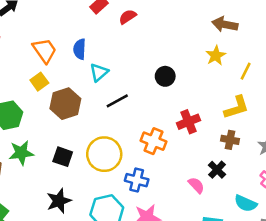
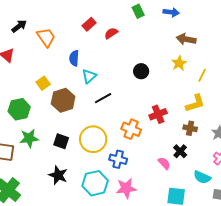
orange trapezoid: (45, 50) -> (46, 37), moved
black circle: (165, 76) -> (141, 71), moved
black star: (59, 201) -> (58, 175), turned -30

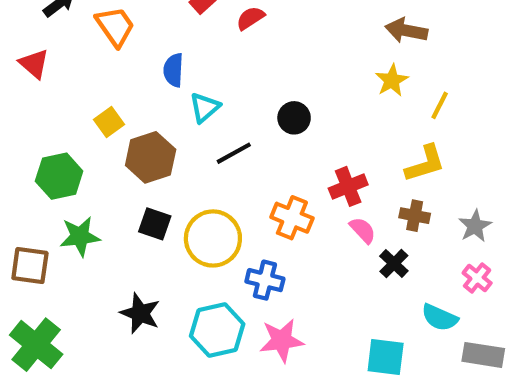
black circle: (141, 71) -> (294, 118), moved
black square: (61, 141) -> (155, 224), moved
pink semicircle: (164, 163) -> (363, 230), moved

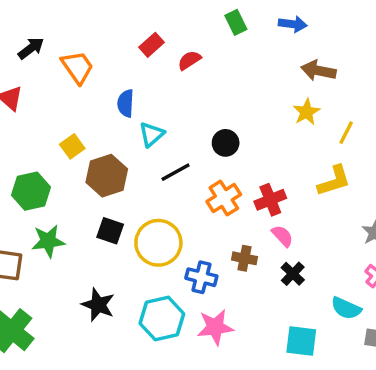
brown cross: (415, 216) -> (244, 258), moved
orange cross: (292, 218) -> (224, 198), moved, turned 36
black cross: (394, 263) -> (293, 274), moved

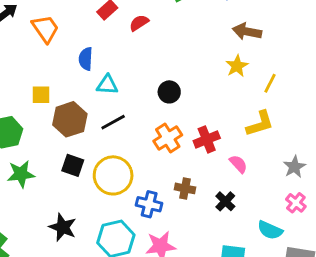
cyan triangle: (151, 134) -> (107, 85), turned 45
yellow square: (72, 146) -> (41, 95), turned 36
black line: (176, 172) -> (113, 122), moved
pink semicircle: (282, 236) -> (238, 164), moved

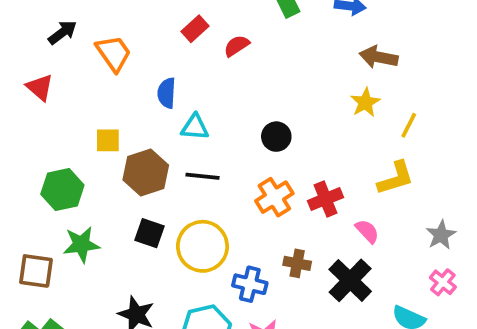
black line: (113, 122) -> (203, 176), turned 35
black cross: (225, 201) -> (350, 280), size x1.6

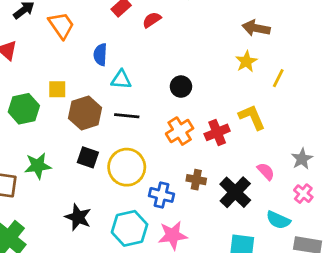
yellow L-shape: (396, 178) -> (252, 117), moved, turned -96
green hexagon: (62, 190) -> (24, 109), moved
pink semicircle: (367, 231) -> (266, 171), moved

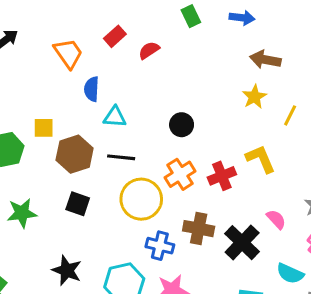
orange trapezoid: (61, 25) -> (68, 53), moved
yellow circle: (127, 167) -> (141, 199), moved
brown cross: (196, 180) -> (199, 229), size x1.4

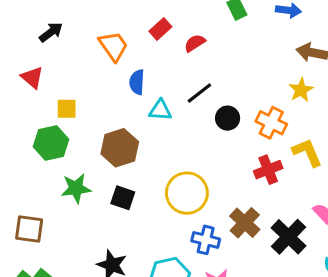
yellow square: (44, 128) -> (67, 109), moved
black line: (121, 157) -> (199, 93), moved, turned -44
orange cross: (180, 174) -> (271, 123), moved, turned -32
green star: (22, 213) -> (76, 188), moved
brown cross: (199, 229) -> (245, 223), turned 32

